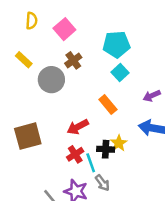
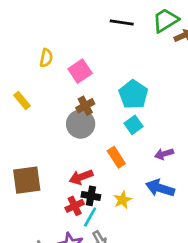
cyan pentagon: (116, 44) -> (133, 94), turned 30
yellow rectangle: (24, 60) -> (22, 101), moved
gray circle: (51, 80) -> (81, 124), moved
black cross: (106, 149) -> (91, 196), moved
cyan line: (91, 163) -> (90, 217), turned 42

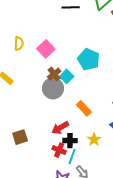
cyan square: (133, 125) -> (67, 76), moved
brown square: (27, 180) -> (20, 137), size x0.7
red cross: (75, 206) -> (59, 150), turned -32

